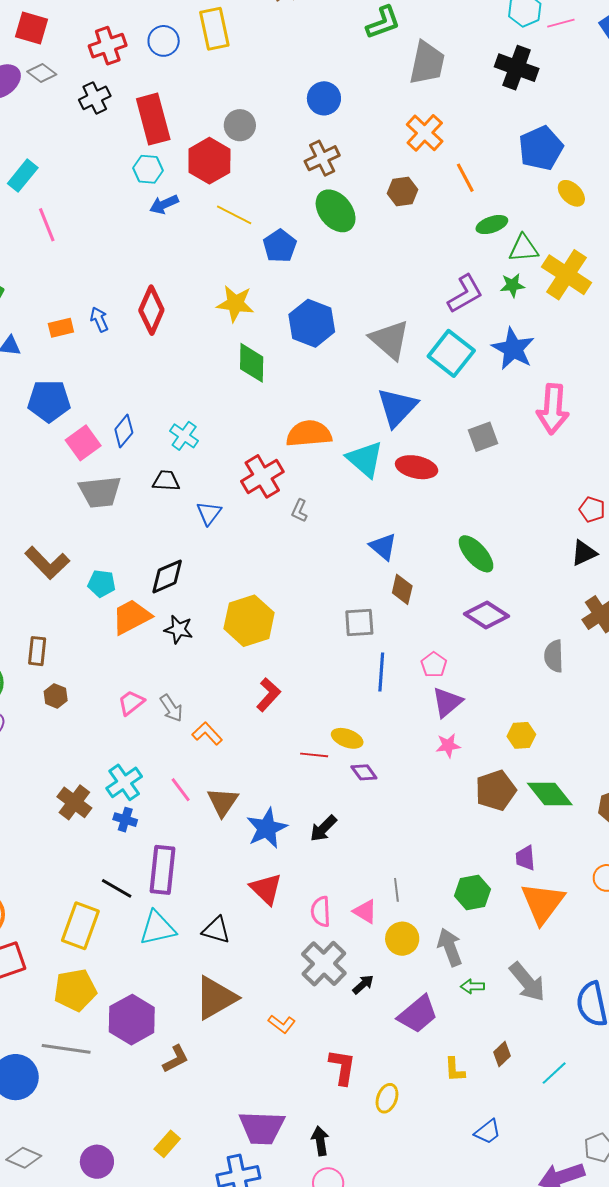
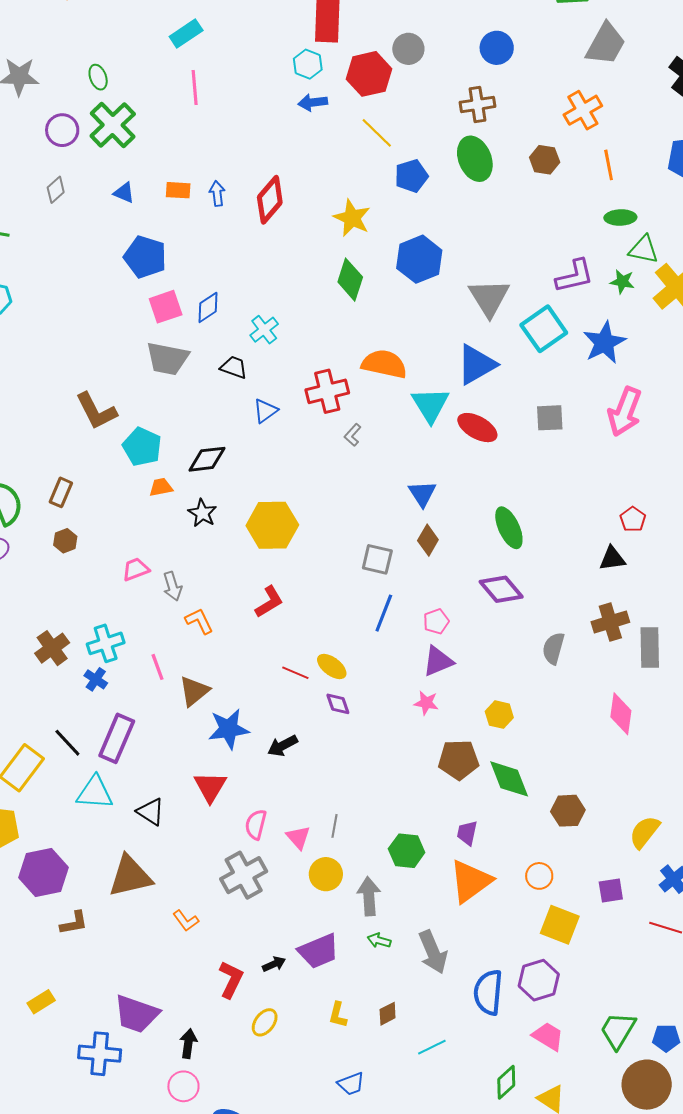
cyan pentagon: (102, 584) -> (142, 447), size x1.4
orange trapezoid: (131, 617) -> (161, 487), size x0.6
black arrow: (363, 984) -> (274, 964), moved

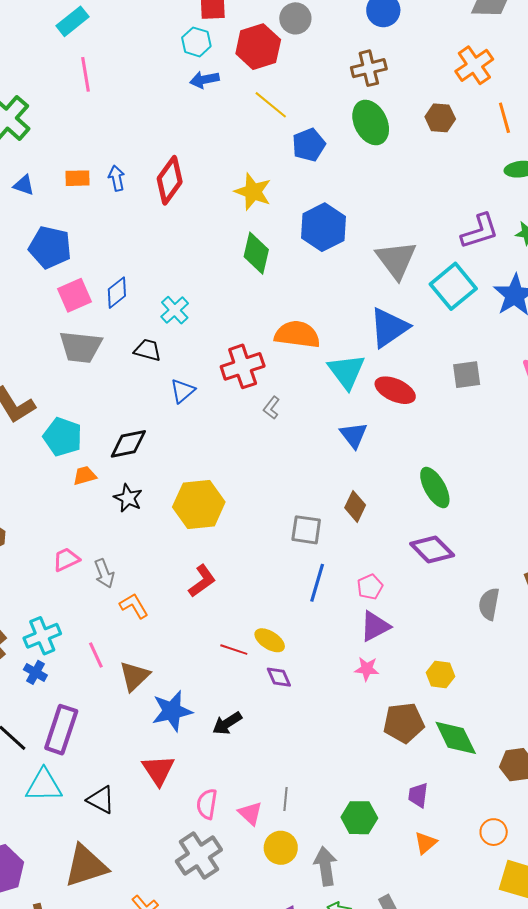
blue triangle: (422, 494) -> (354, 435), moved
orange triangle: (471, 881) -> (426, 843), size x0.5

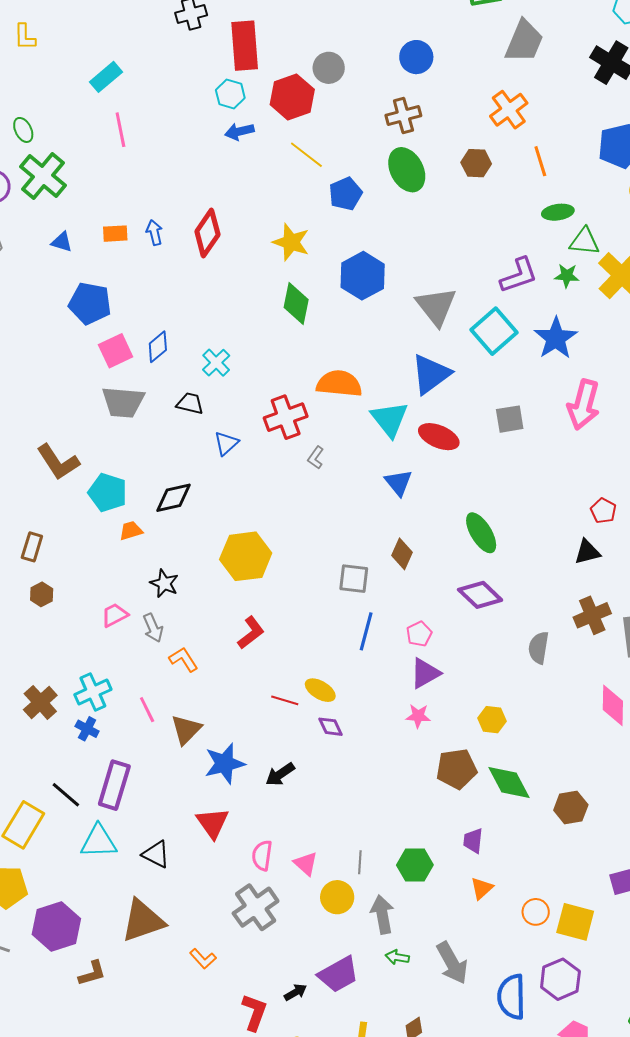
black star: (128, 498) -> (164, 583), moved
gray line: (285, 799) -> (360, 862), moved
orange circle: (494, 832) -> (536, 912), moved

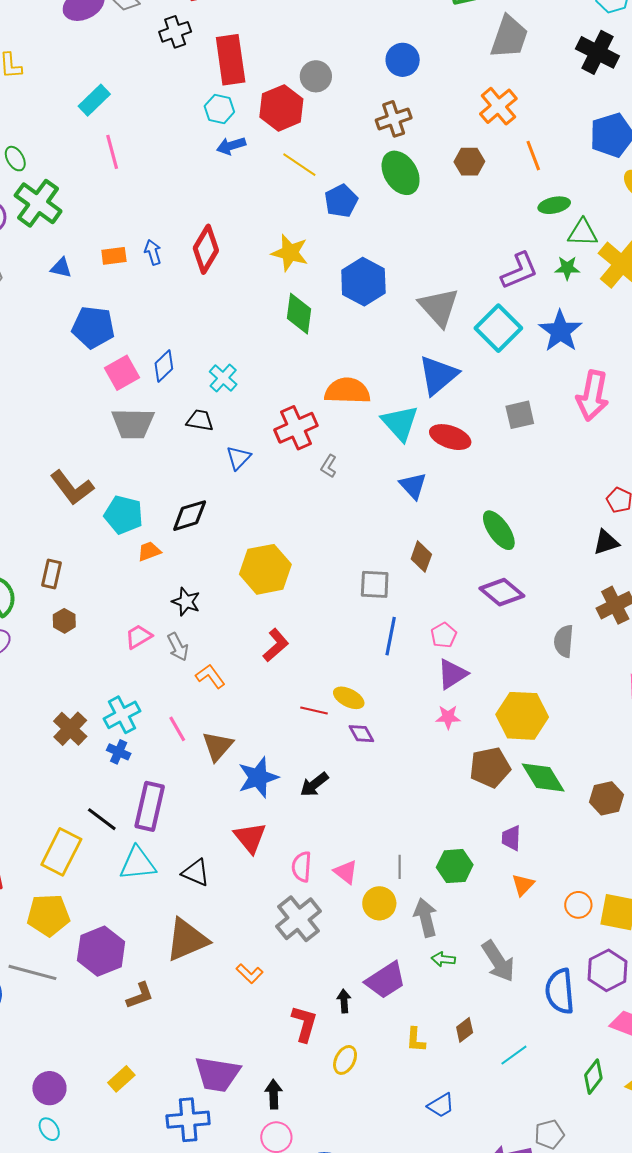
yellow hexagon: (492, 720) -> (522, 716), size x1.8
black arrow: (295, 992) -> (344, 1001), turned -60

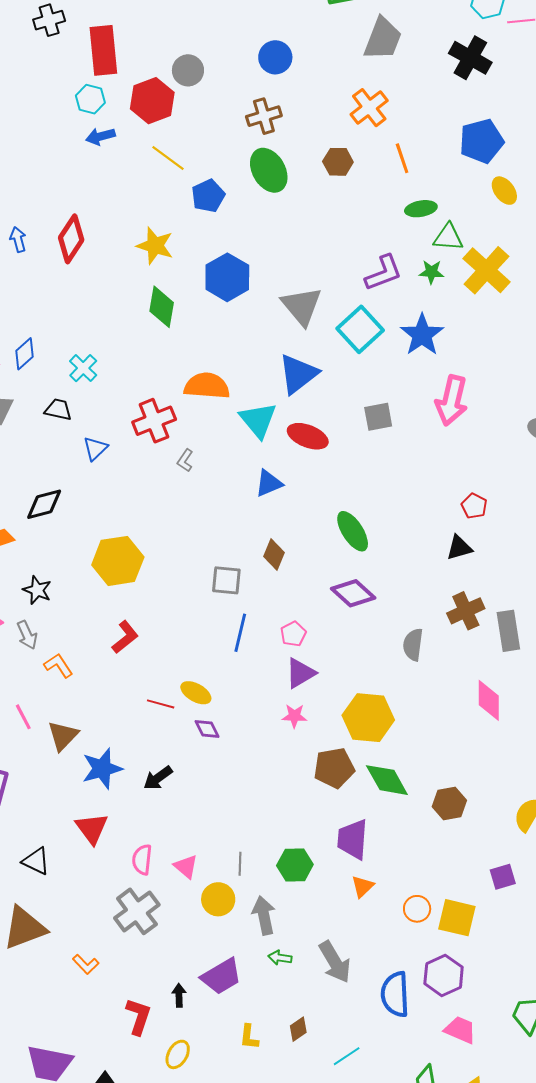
blue triangle: (413, 486) -> (269, 483), turned 48
purple trapezoid: (511, 838) -> (353, 839), size x1.6

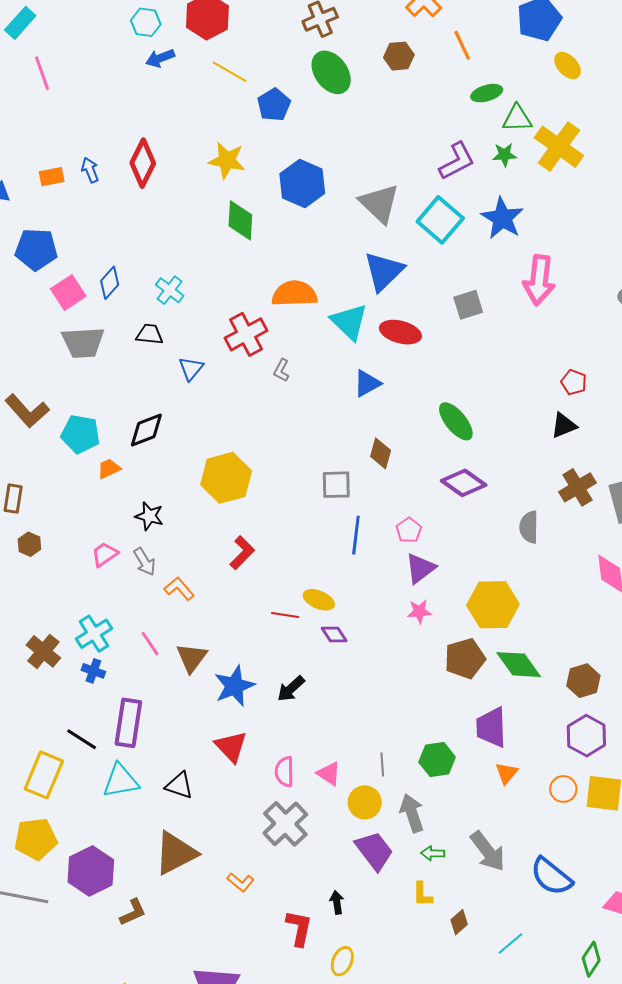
purple hexagon: (444, 975) -> (586, 736), moved
purple trapezoid: (221, 976) -> (374, 851), moved, turned -90
blue semicircle: (395, 994) -> (551, 876), turned -42
yellow L-shape: (249, 1037) -> (422, 894), moved

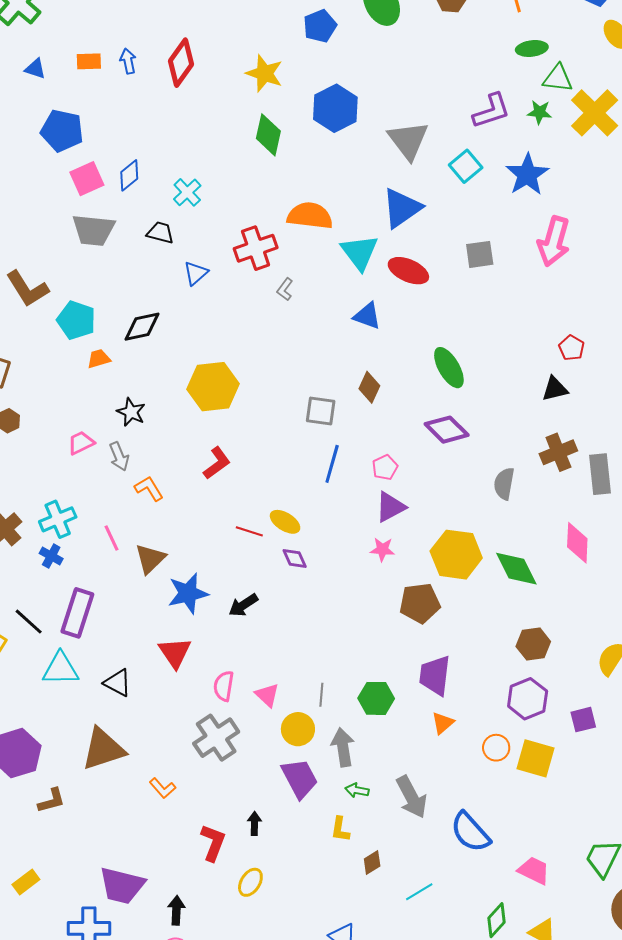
cyan square: (440, 220) -> (466, 166), size x0.7
blue triangle: (367, 383) -> (367, 316), turned 40
green diamond: (519, 665) -> (516, 569), moved

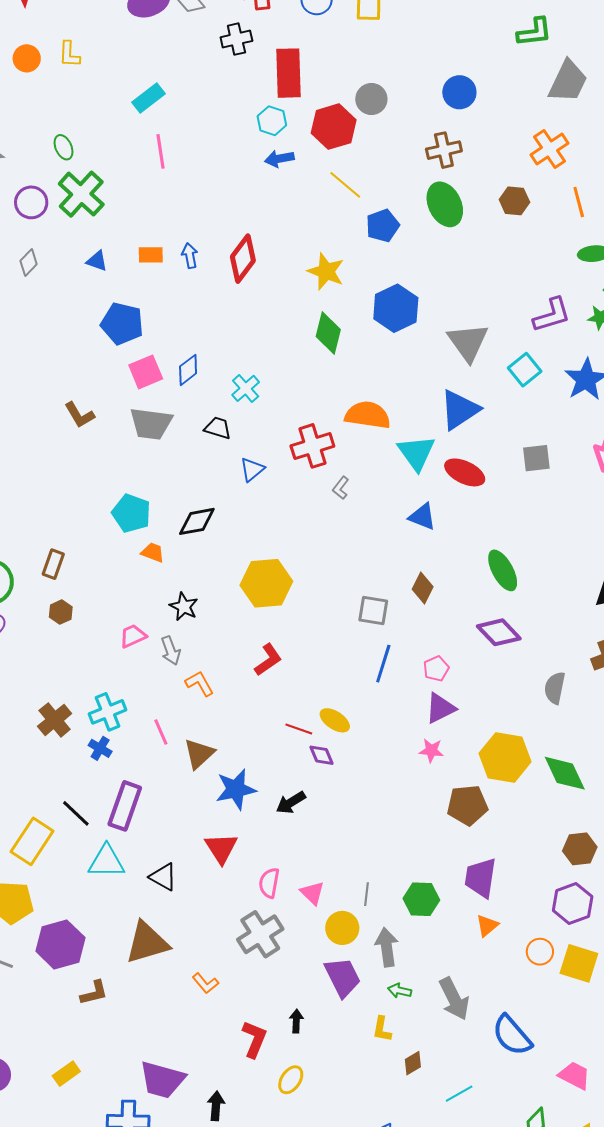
brown L-shape: (27, 289) -> (79, 415), moved, size x0.7
orange trapezoid: (99, 359) -> (153, 552), turned 35
purple diamond: (295, 559) -> (321, 755), moved

